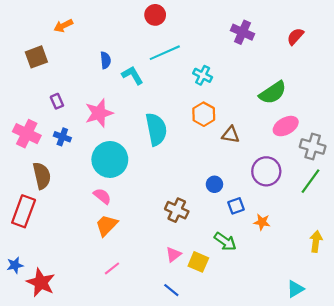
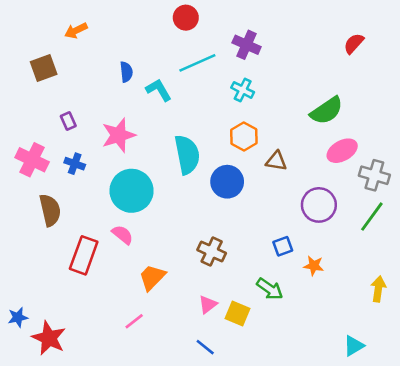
purple cross: (243, 32) -> (247, 45), moved
blue circle: (214, 184) -> (227, 182), moved, size x1.6
red rectangle: (24, 211) -> (84, 255), moved
orange trapezoid: (107, 225) -> (152, 277), moved

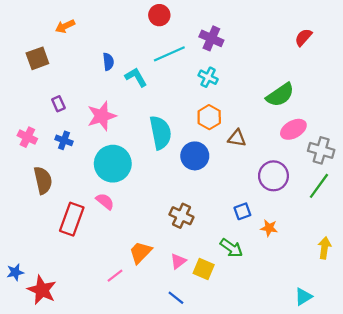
pink cross: (32, 160) -> (27, 137), size x0.7
orange trapezoid: (152, 277) -> (140, 252), moved

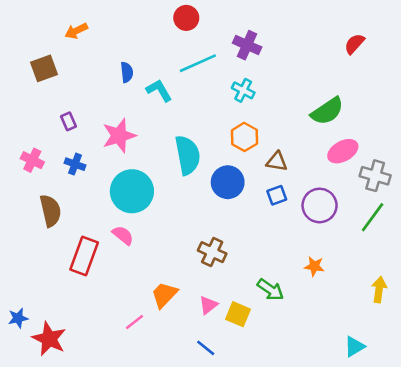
blue square: (242, 211) -> (277, 195), moved

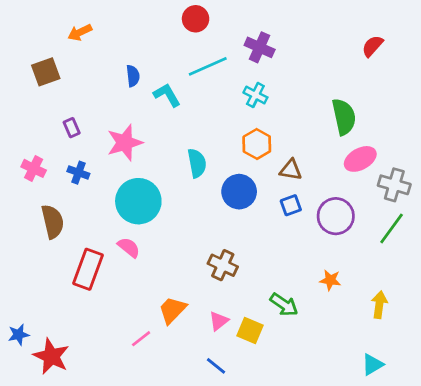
green semicircle: (327, 111) -> (344, 117), turned -68
cyan semicircle: (188, 155) -> (197, 163), size x0.7
yellow arrow: (379, 290) -> (379, 305), moved

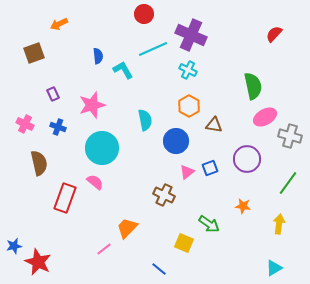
purple cross: (260, 47) -> (191, 35), size x1.4
blue square: (291, 205) -> (210, 168), moved
green line: (392, 228) -> (288, 183), moved
pink triangle: (219, 321) -> (187, 172), moved

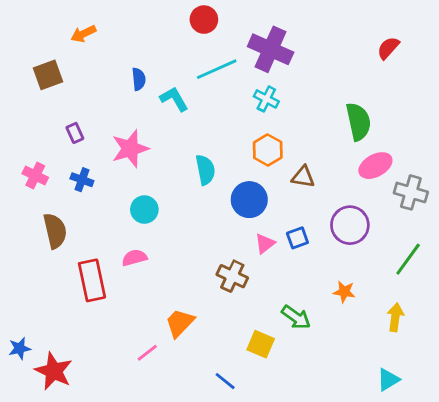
cyan circle: (102, 148) -> (144, 210), size x0.6
pink semicircle: (95, 182) -> (134, 258), turned -54
red rectangle: (65, 198) -> (92, 280), turned -32

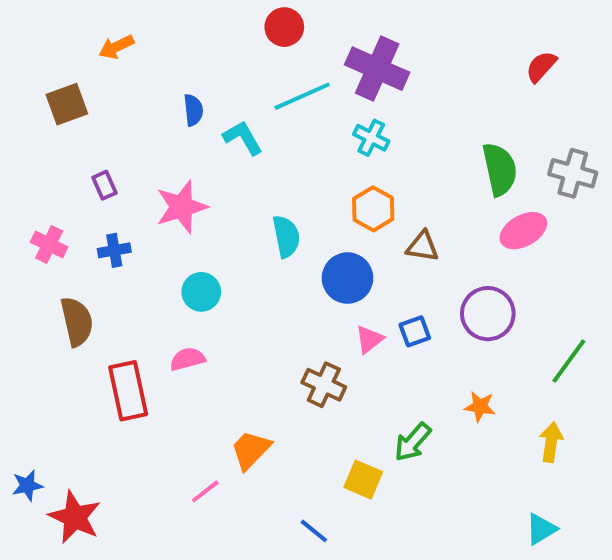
blue cross: (82, 180) -> (114, 250), turned -30
gray cross: (411, 192) -> (573, 173), moved
green arrow: (296, 317) -> (413, 442), turned 96

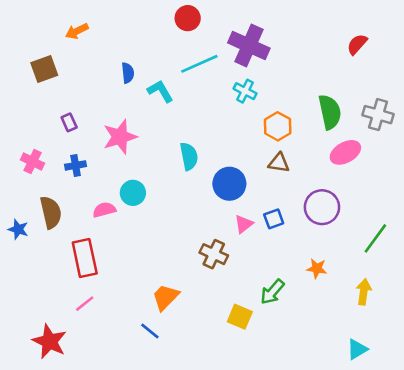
orange hexagon: (373, 209) -> (278, 126), moved
pink semicircle: (187, 359) -> (104, 210), moved
blue star: (27, 486) -> (18, 229), moved, turned 30
pink line: (205, 491) -> (85, 304), moved
blue line: (314, 531) -> (150, 331), moved

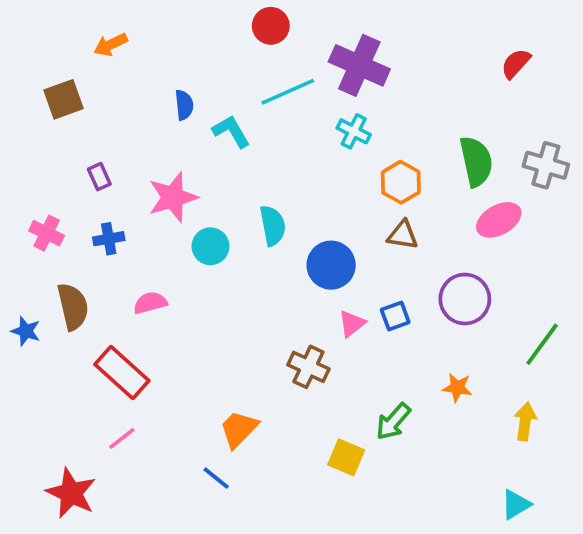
cyan circle: (133, 193) -> (210, 246), moved
red rectangle: (85, 258) -> (122, 373), turned -36

